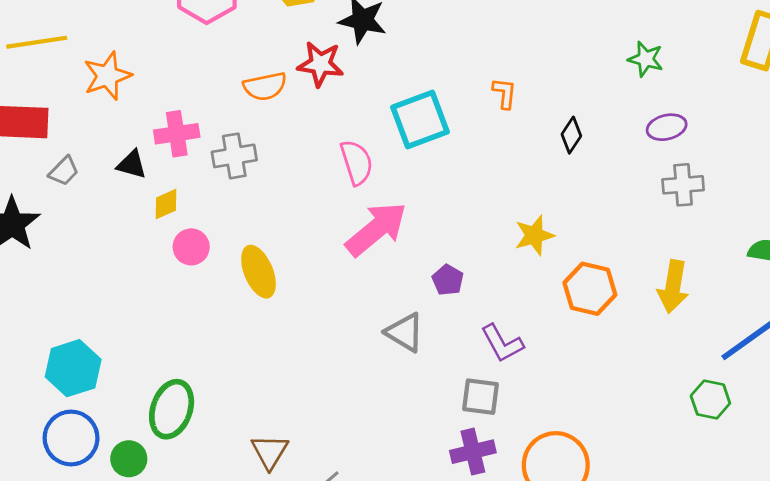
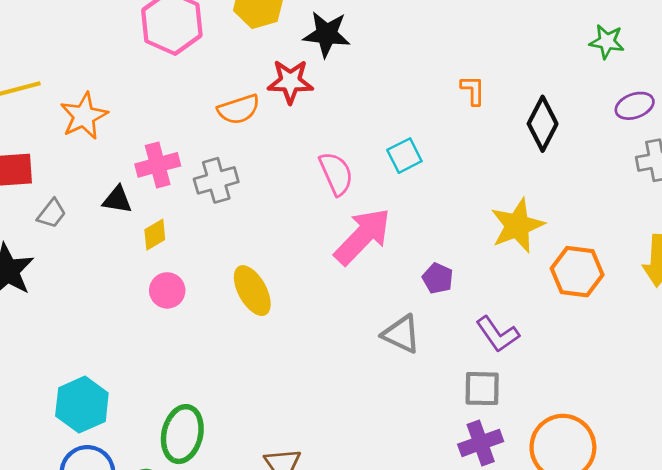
cyan square: (420, 120) -> (404, 156), moved, size x0.6
black diamond: (571, 135) -> (543, 124), size x1.5
yellow star: (534, 235) -> (517, 225), size x1.4
pink circle: (191, 247) -> (167, 290), moved

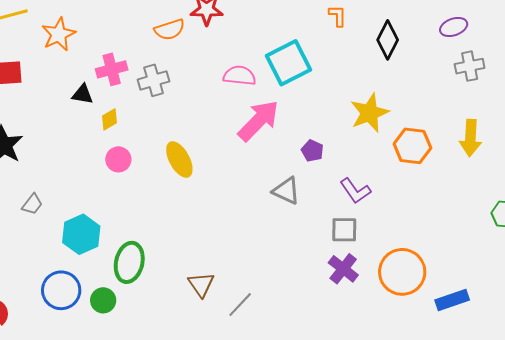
cyan square: (404, 156) -> (289, 63), size x1.8
pink semicircle: (336, 174) -> (240, 76), turned -60
gray trapezoid: (52, 214) -> (32, 204), moved
cyan hexagon: (82, 405) -> (81, 234), moved
purple cross: (481, 443) -> (343, 269), turned -32

